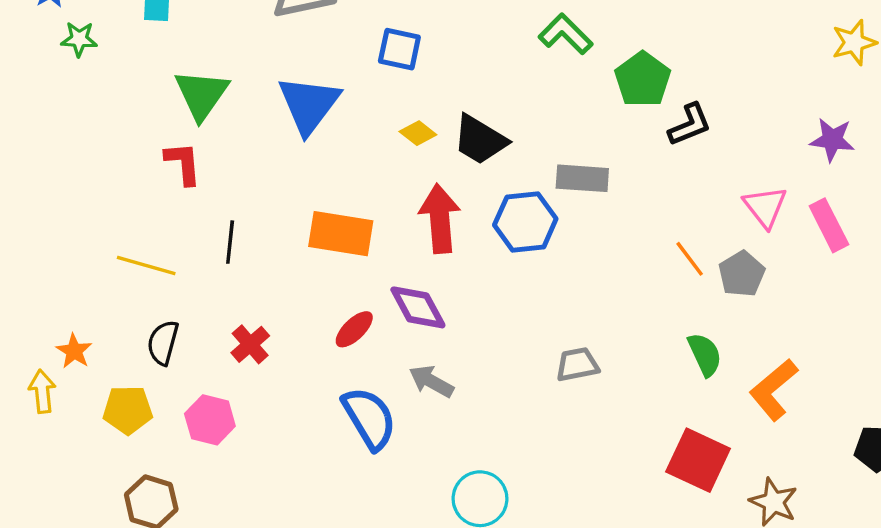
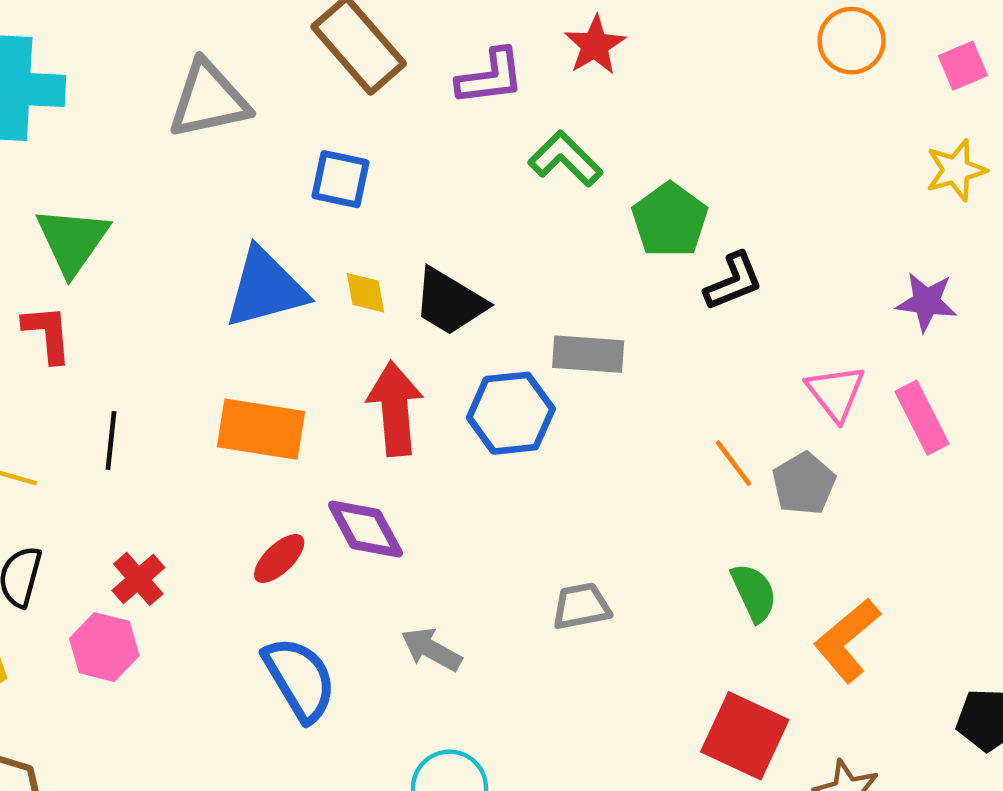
blue triangle: (309, 104) -> (266, 288), moved, turned 38
yellow diamond: (418, 133) -> (365, 293), turned 42
gray arrow: (431, 381) -> (431, 649), moved
pink hexagon: (210, 420) -> (104, 647), moved

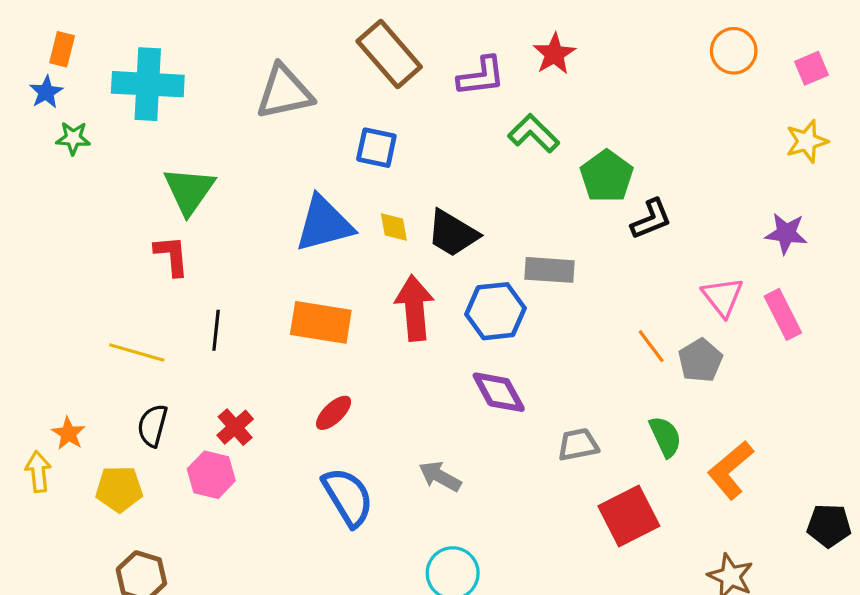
purple diamond: (365, 529) -> (499, 392), moved
gray trapezoid: (581, 606) -> (578, 445), moved
red square: (745, 736) -> (629, 516), moved, turned 38

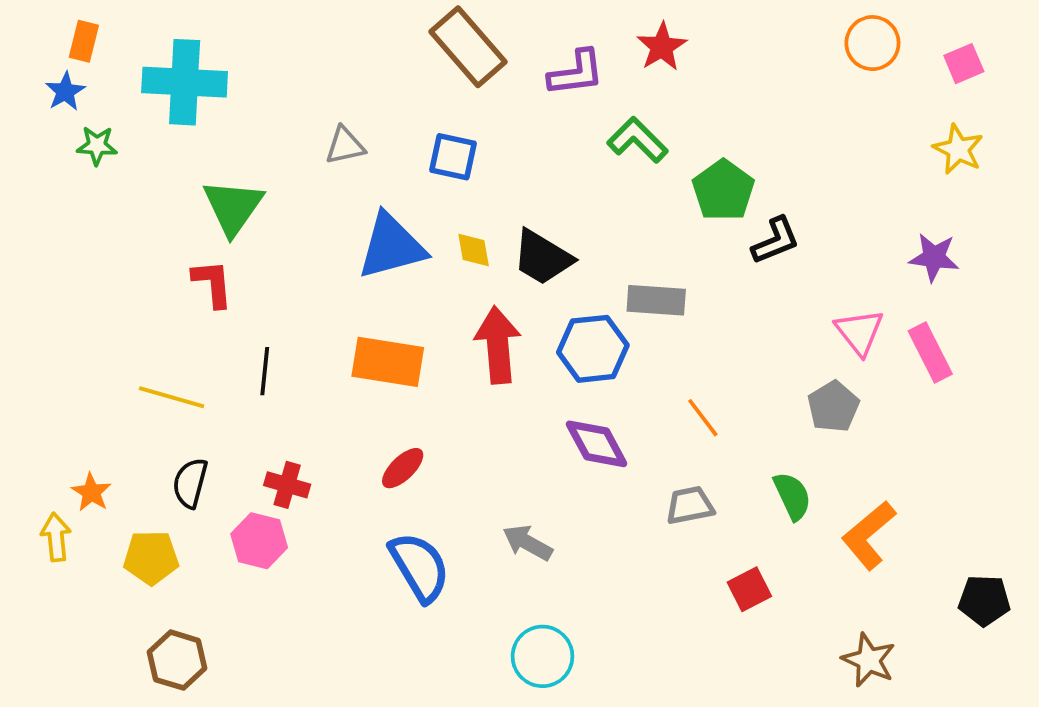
gray triangle: (284, 92) -> (345, 146), moved, size x0.6
yellow star: (807, 141) -> (958, 149), turned -30
orange line: (651, 346) -> (703, 418), moved
red cross: (235, 427) -> (287, 485), turned -33
red square: (629, 516) -> (749, 589), size x0.6

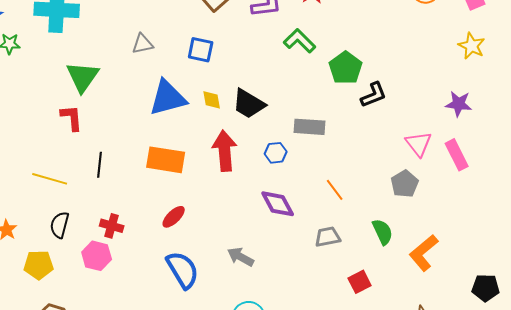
blue hexagon: (593, 349) -> (276, 153), size x0.6

